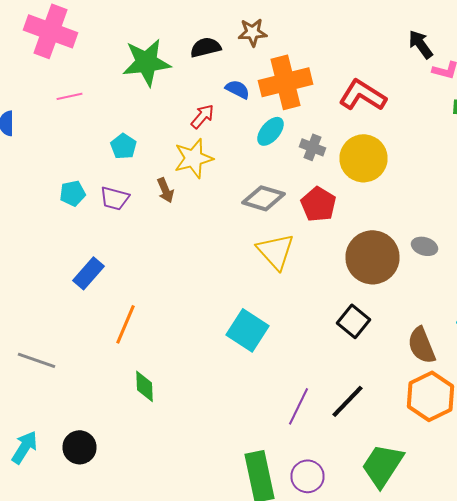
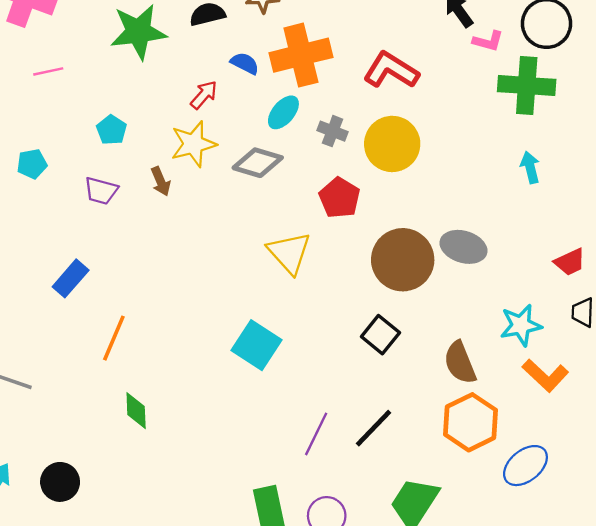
cyan pentagon: (72, 193) -> (32, 164), moved
gray diamond: (264, 198) -> (258, 163), moved
gray ellipse: (424, 246) -> (463, 247), size x1.5

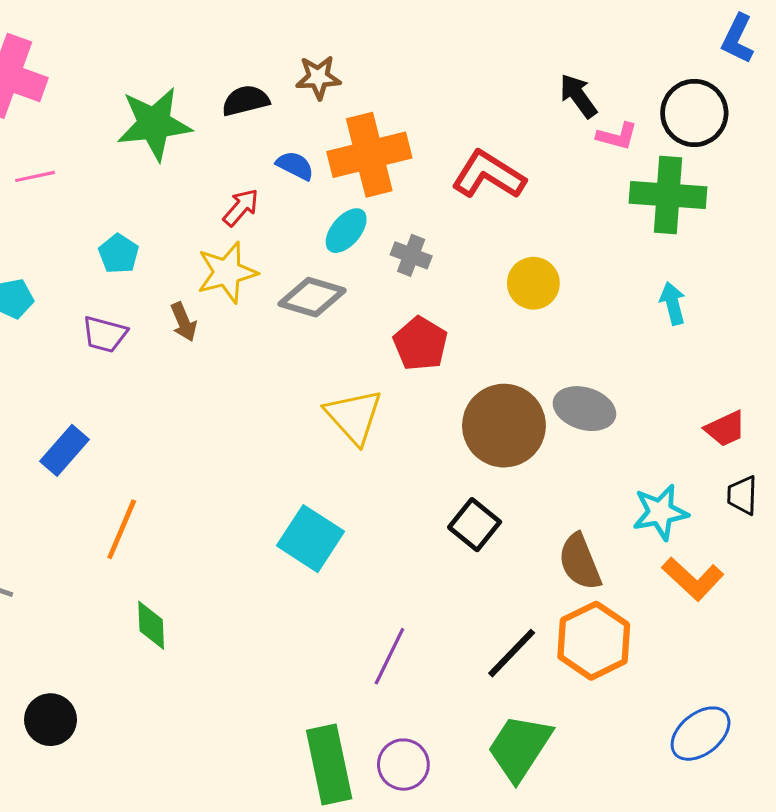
yellow circle: (392, 144) -> (533, 283), moved, size x0.7
black line: (373, 428) -> (512, 653), moved
blue ellipse: (525, 466) -> (701, 734), moved

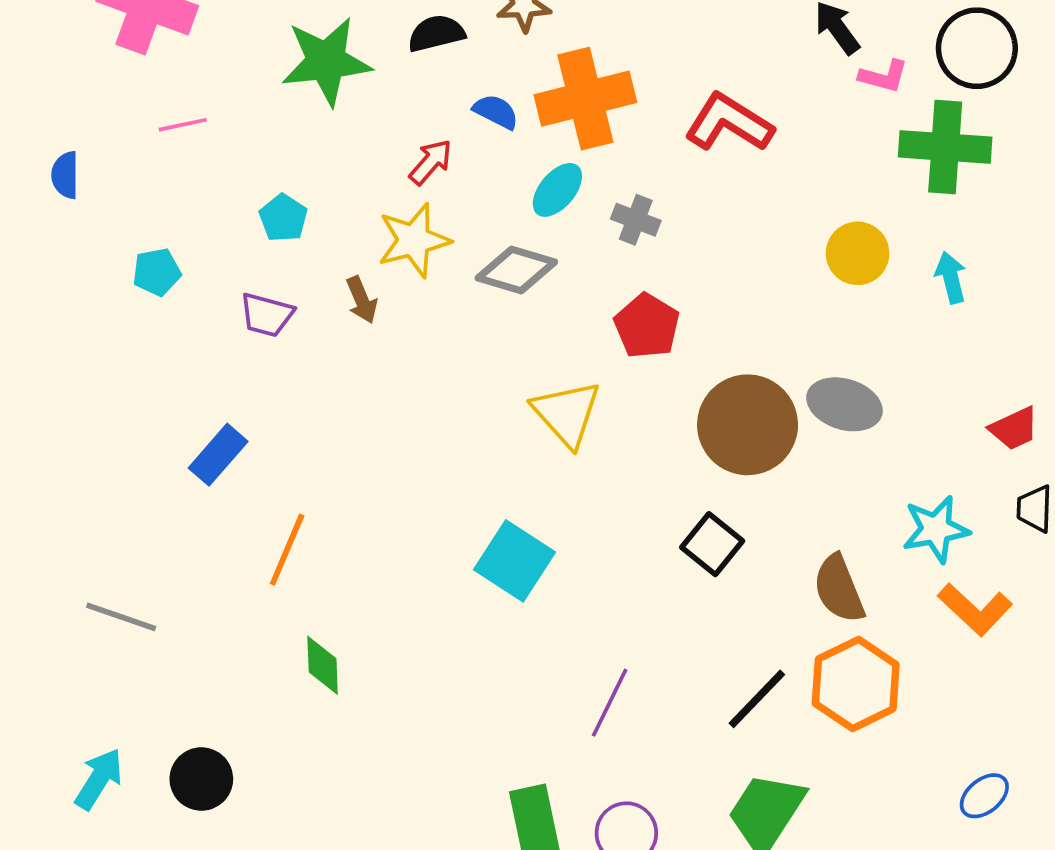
yellow circle: (533, 283) -> (858, 253), moved
blue ellipse: (701, 734) -> (984, 796), size x0.7

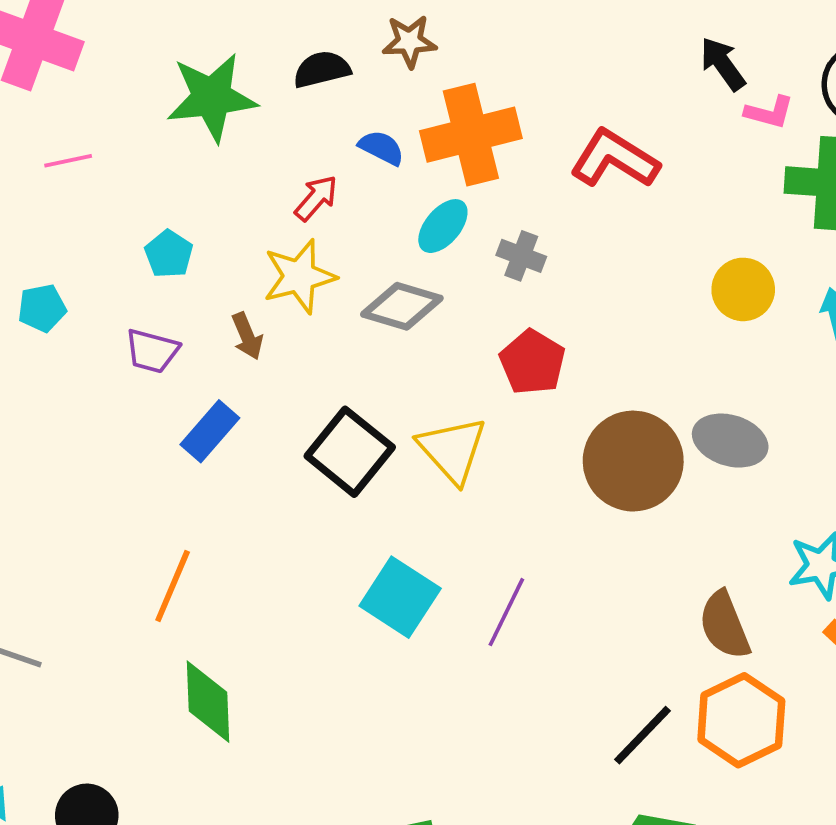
blue rectangle: (218, 455) -> (210, 431), moved
black square: (712, 544) -> (350, 452), moved, size x1.4
green diamond: (323, 665) -> (208, 702), size x1.4
purple line: (610, 703) -> (506, 612), moved

